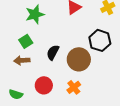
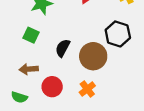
green square: (26, 41) -> (31, 35), turned -32
brown arrow: (22, 60) -> (29, 69), moved

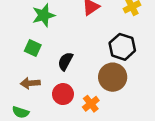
brown circle: (93, 56) -> (113, 77), moved
red circle: (52, 87) -> (63, 94), moved

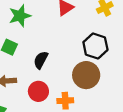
orange cross: (91, 104) -> (65, 101), turned 35

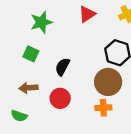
orange cross: (65, 101) -> (103, 108), moved

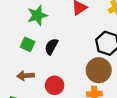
black semicircle: (62, 67) -> (51, 47), moved

